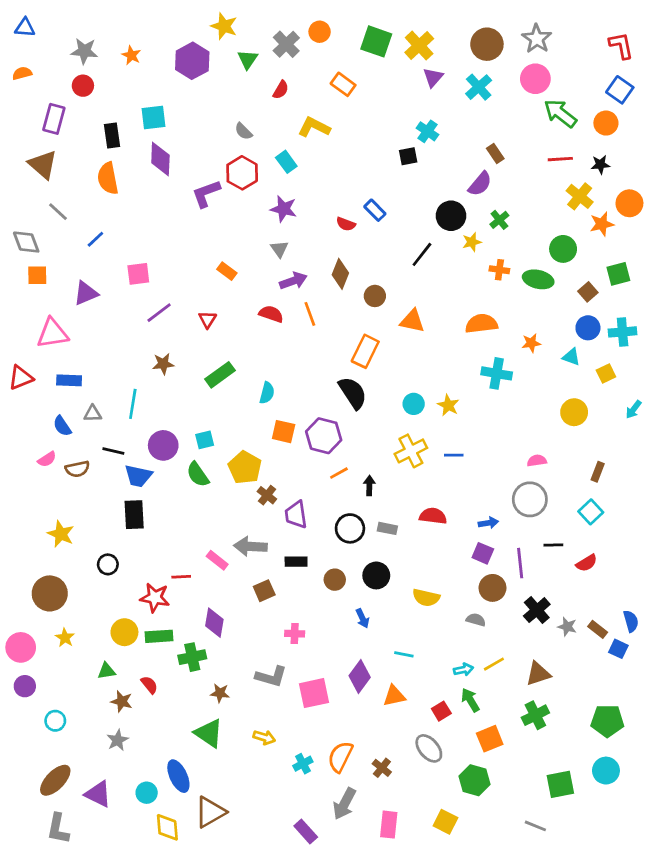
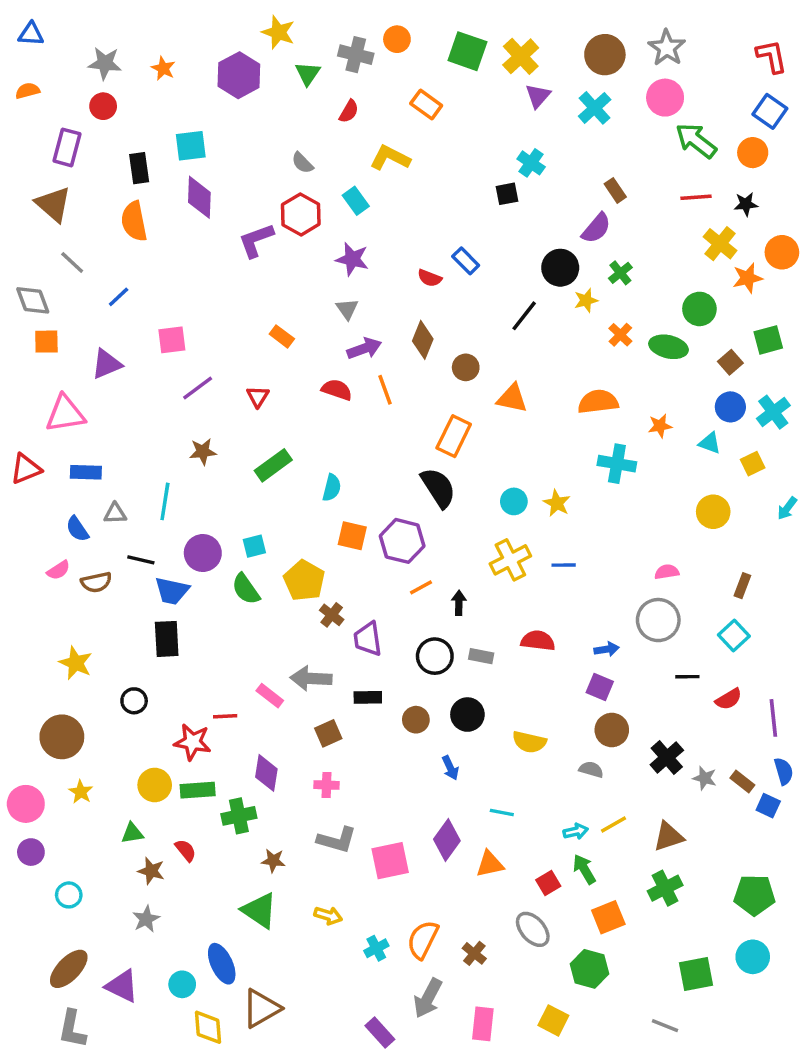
gray cross: (286, 44) -> (356, 55), turned -32
orange cross: (499, 270) -> (620, 335), turned 36
cyan cross: (623, 332) -> (773, 412), turned -32
purple line: (520, 563) -> (773, 718), moved
pink cross: (295, 634) -> (327, 785), moved

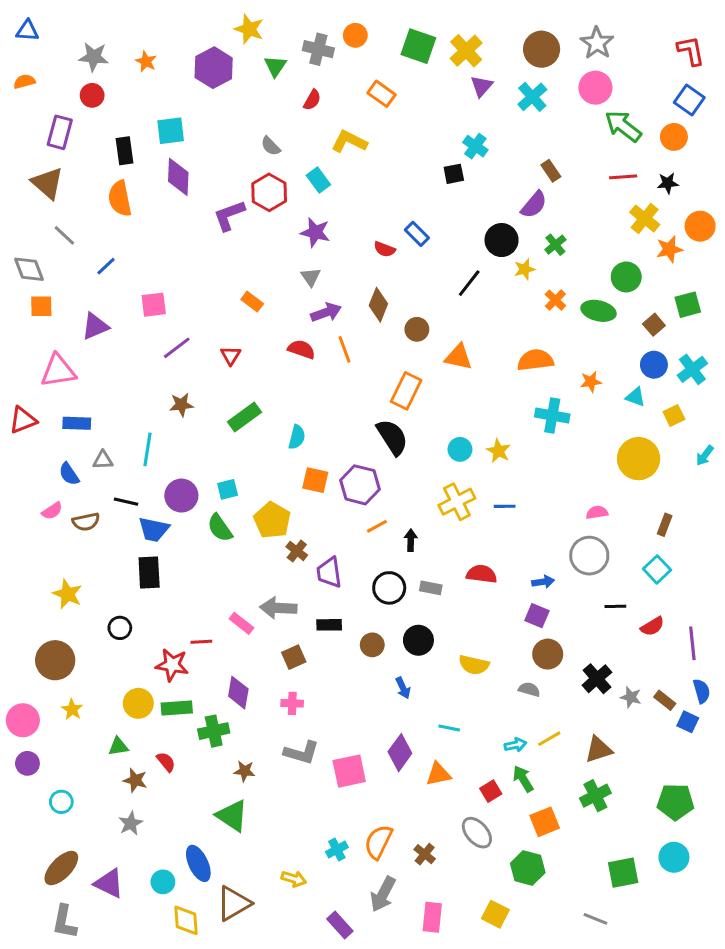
yellow circle: (713, 512) -> (639, 459), size x1.4
yellow arrow: (328, 916) -> (294, 879), moved

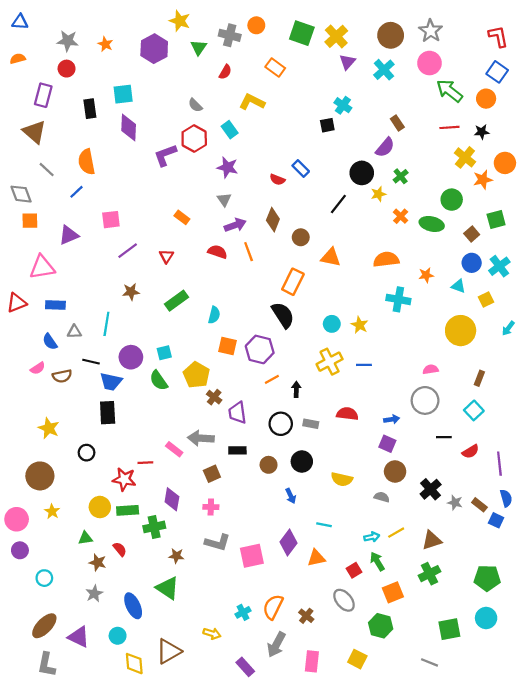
orange semicircle: (120, 198) -> (87, 162), moved
blue ellipse: (198, 863) -> (133, 606), moved

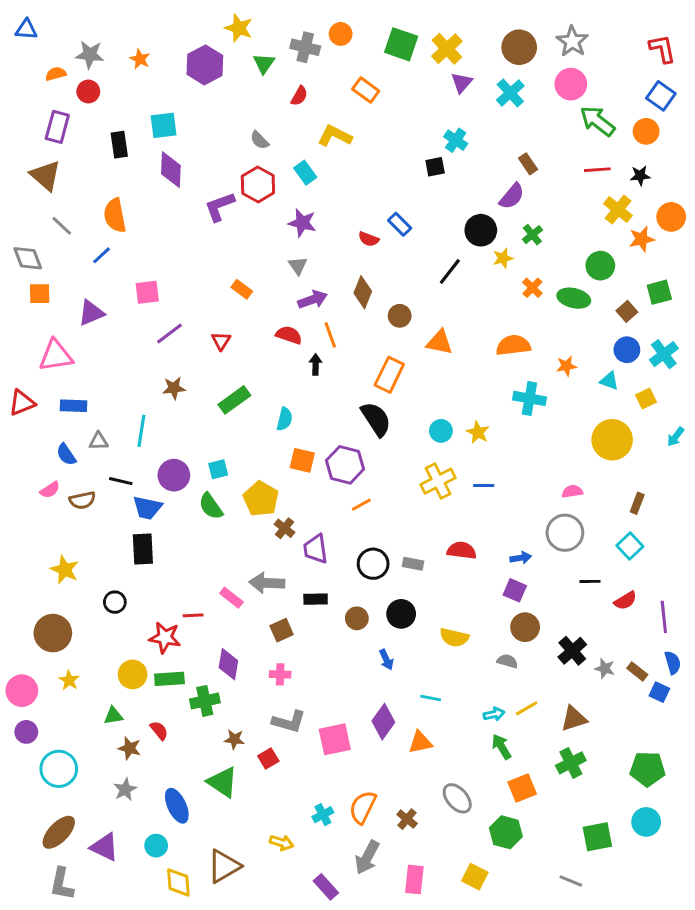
orange semicircle: (18, 59) -> (56, 74), moved
black arrow: (296, 389) -> (316, 364), moved
red square: (354, 570) -> (268, 759), moved
cyan circle: (44, 578) -> (59, 769), size x1.6

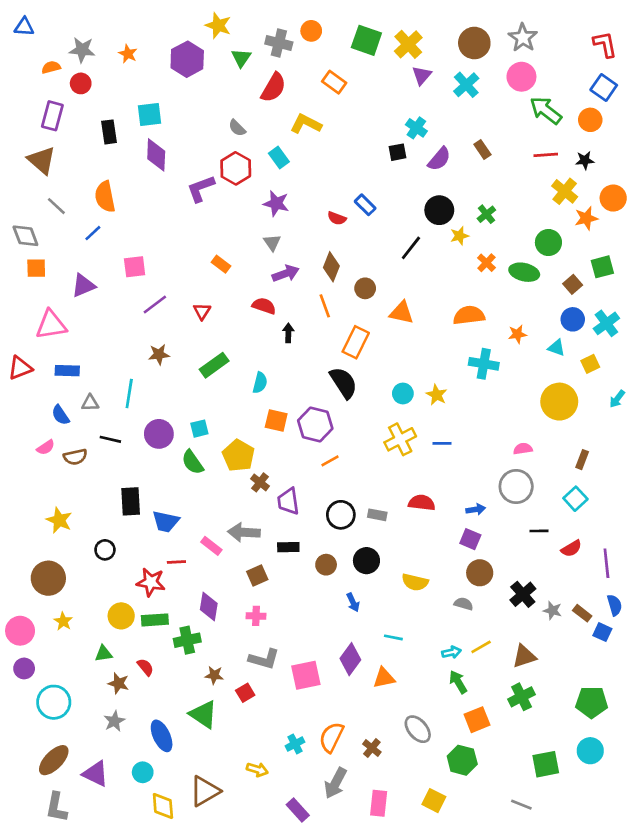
red semicircle: (299, 96) -> (273, 87), size x1.6
purple semicircle: (512, 196) -> (439, 159), moved
orange line: (330, 335) -> (325, 306), moved
blue trapezoid: (147, 508) -> (166, 522), moved

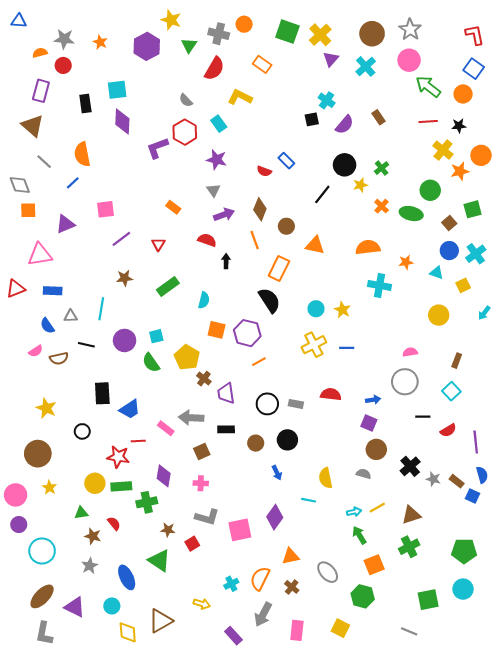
yellow circle: (559, 402) -> (439, 315), size x0.7
blue trapezoid: (166, 522) -> (130, 409), turned -45
yellow semicircle: (415, 582) -> (326, 478), moved, turned 66
orange triangle: (384, 678) -> (291, 556), moved

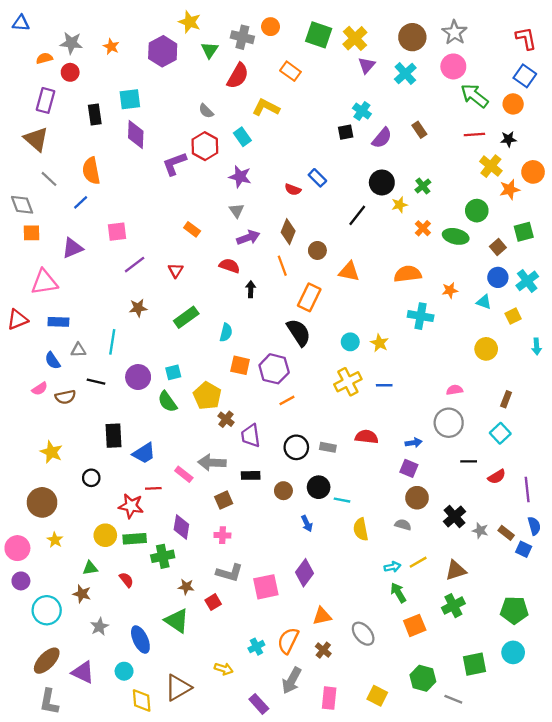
cyan arrow: (484, 313) -> (537, 347), turned -40
cyan line: (309, 500) -> (342, 500), moved
brown star: (93, 536) -> (82, 594), moved
green hexagon: (363, 596) -> (423, 678), moved

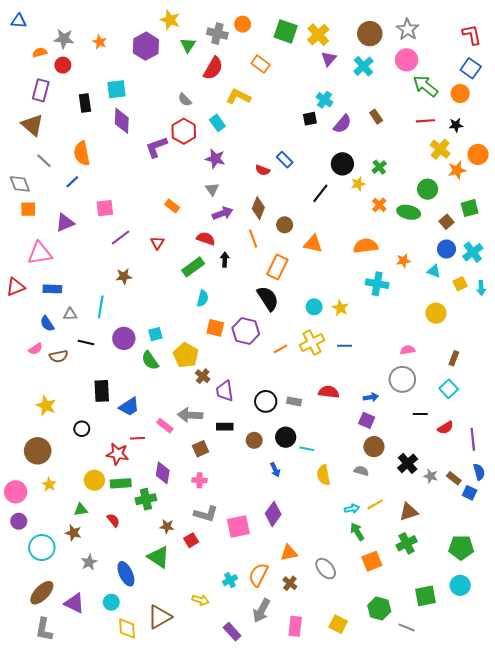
green rectangle: (186, 317) -> (193, 267), moved
cyan arrow: (537, 347) -> (481, 288), moved
orange line: (287, 400) -> (280, 349), moved

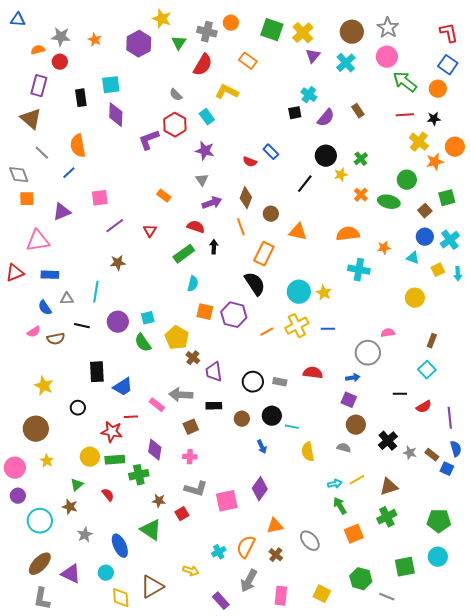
cyan circle: (314, 307) -> (299, 292), size x1.5
gray circle: (402, 379) -> (368, 353), moved
green triangle: (81, 510) -> (77, 485), turned -32

